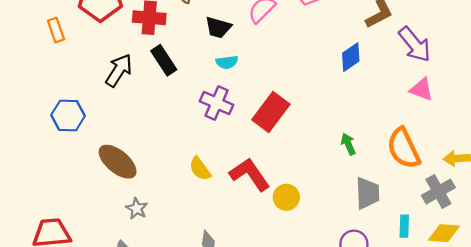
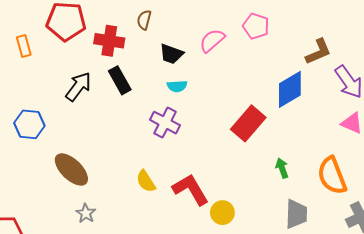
blue diamond: (351, 57) -> (290, 89), size x1.4
red rectangle: (271, 112) -> (248, 123), moved

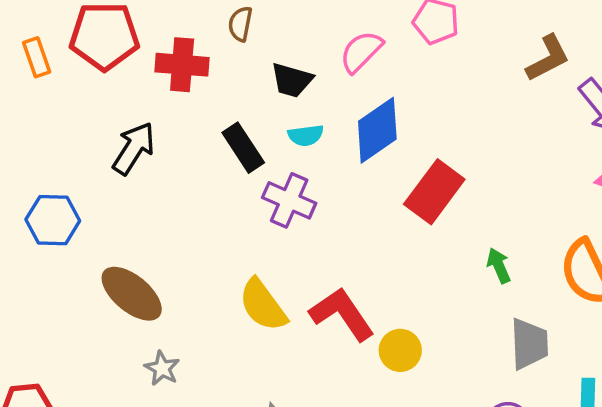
orange rectangle: (24, 46) -> (37, 57), moved
black rectangle: (120, 80) -> (243, 148), moved
blue diamond: (290, 89) -> (377, 130), moved
yellow semicircle: (146, 181) -> (263, 305), size x1.4

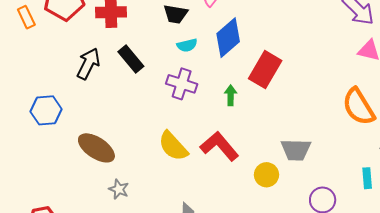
black rectangle: (243, 148) -> (131, 59), moved
green arrow: (499, 266) -> (231, 95), moved, turned 30
gray trapezoid: (529, 344) -> (296, 150), moved, turned 100
yellow circle: (400, 350) -> (266, 175), moved

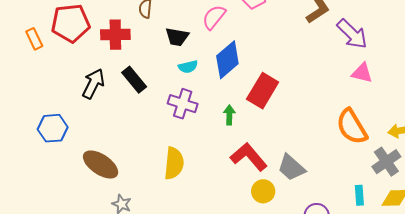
yellow semicircle: (173, 146) -> (174, 163), turned -132
red L-shape: (219, 146) -> (249, 157), moved
gray trapezoid: (296, 150) -> (291, 168), turned 40

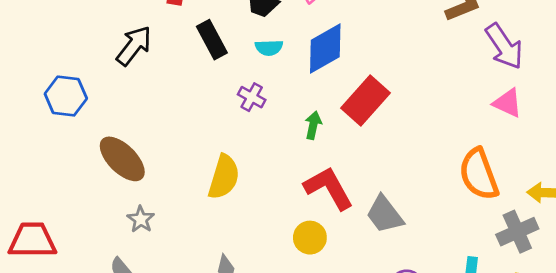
black rectangle: (134, 80) -> (212, 40), moved
purple cross: (183, 104) -> (252, 97), size x0.7
yellow circle: (263, 191) -> (310, 238), moved

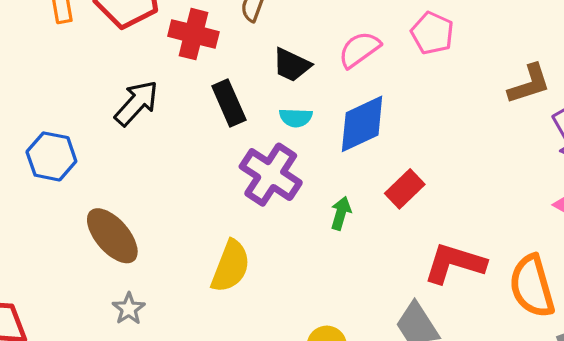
purple cross: (252, 97) -> (271, 175), size x1.8
red rectangle: (365, 100) -> (405, 189), size x0.7
red L-shape: (329, 188) -> (455, 263), moved, turned -48

